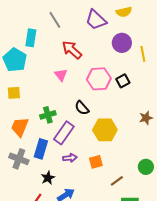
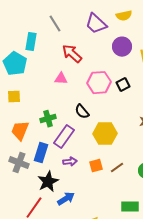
pink triangle: (61, 75) -> (61, 79), turned -48
black star: (48, 178) -> (48, 182), size x1.5
brown line: (117, 181) -> (117, 168), moved

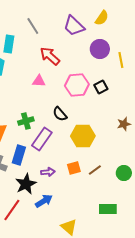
yellow semicircle: (124, 16) -> (102, 18), turned -42
purple arrow: (70, 162) -> (48, 172), moved

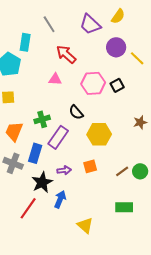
yellow line: (121, 60) -> (137, 58), turned -35
brown line: (95, 170) -> (122, 171), moved
blue arrow: (44, 201) -> (60, 199), turned -36

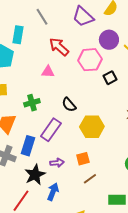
pink hexagon: (93, 83) -> (90, 60), moved
green cross: (42, 119) -> (32, 103), moved
brown line: (122, 171) -> (90, 179), moved

